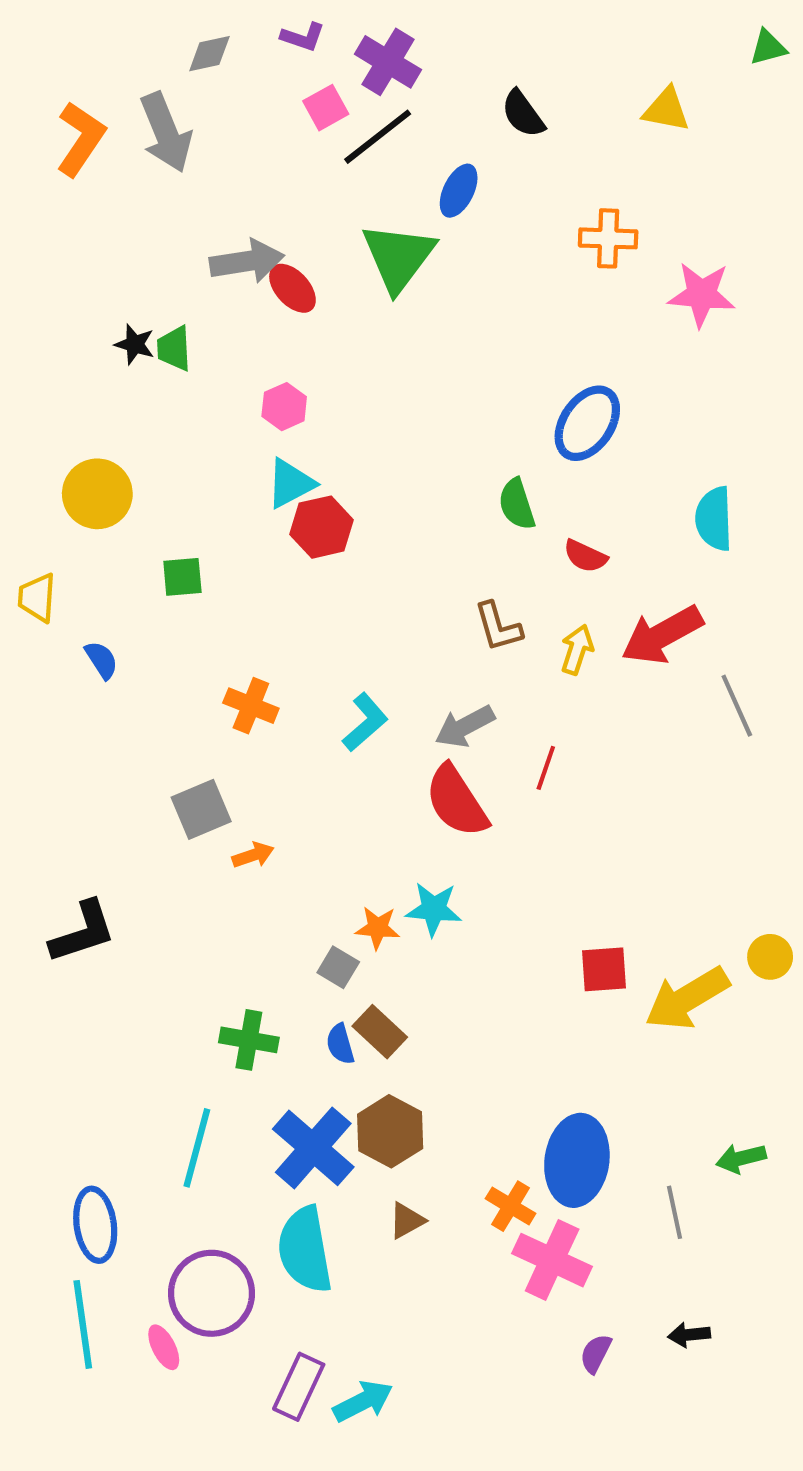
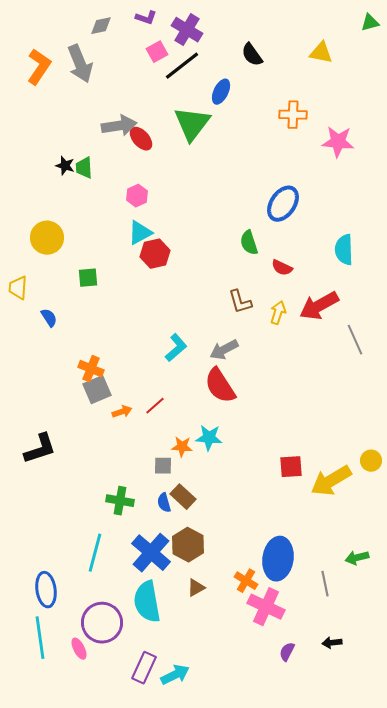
orange cross: (251, 706) -> (91, 369), moved
red line: (546, 768) -> (155, 406), moved, turned 30
gray square: (338, 967) -> (163, 466), turned -30

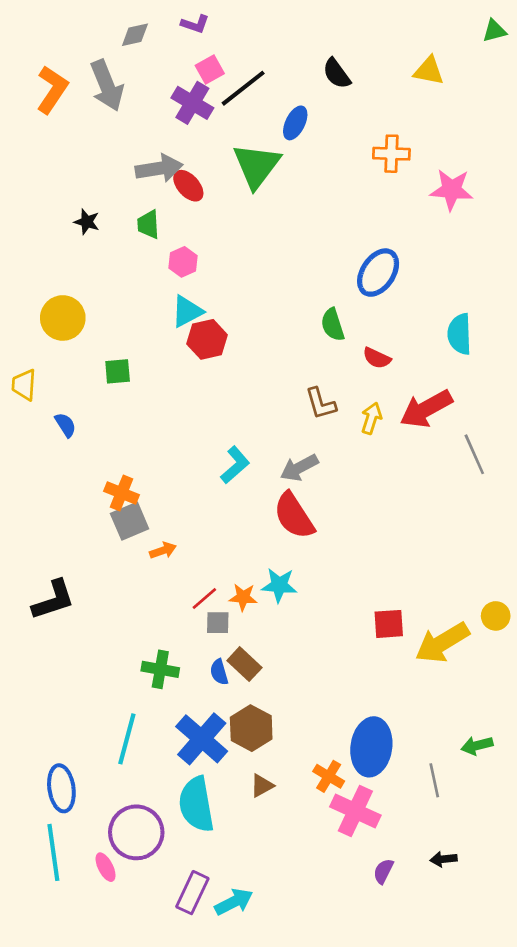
purple cross: (187, 30) -> (192, 103), moved
green trapezoid: (84, 168) -> (148, 224), moved
red line: (155, 406) -> (204, 599), moved

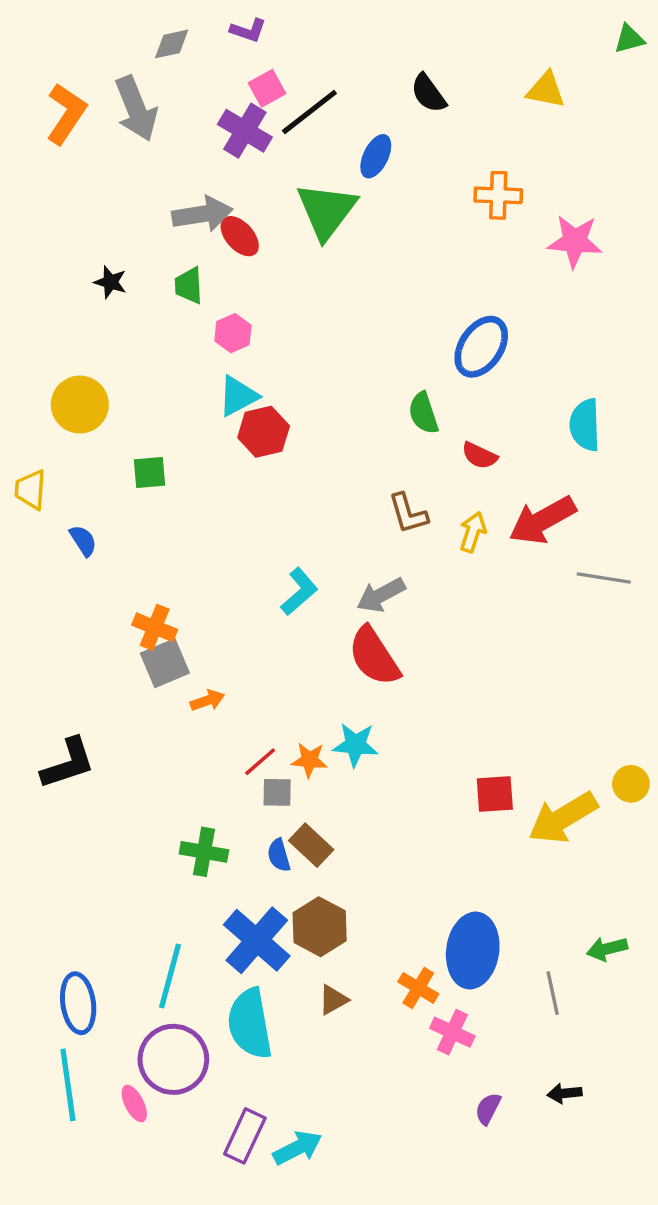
gray line: (474, 454) -> (604, 578), turned -57
cyan line: (127, 739) -> (170, 976), moved
pink cross: (355, 811) -> (452, 1032), size x0.7

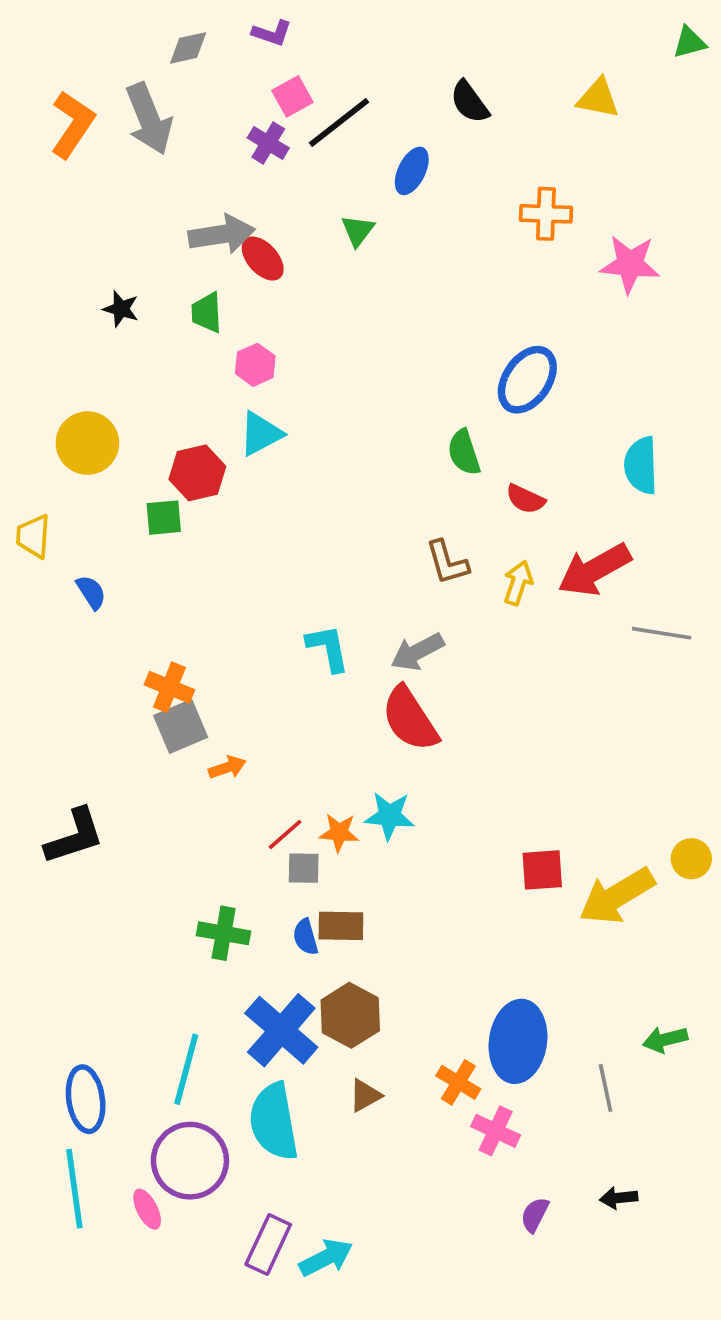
purple cross: (245, 131) -> (268, 143), size x0.7
green triangle: (326, 211) -> (358, 231), size x0.5
red hexagon: (264, 432) -> (197, 473), moved
cyan L-shape: (299, 592) -> (328, 648), turned -60
brown rectangle: (311, 845) -> (341, 926), turned -42

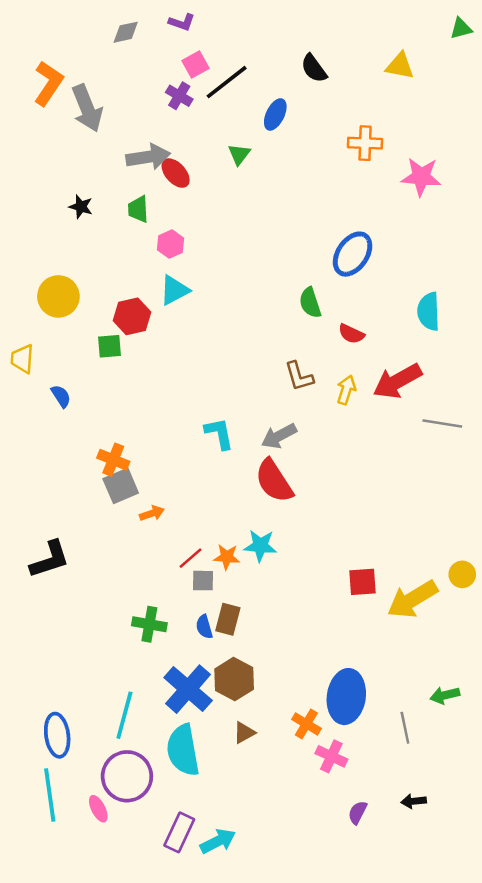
gray arrow: (149, 119) -> (87, 108), moved
brown rectangle: (341, 926) -> (228, 619), turned -76

